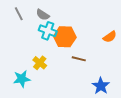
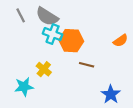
gray semicircle: (43, 15) -> (47, 16), size x1.5

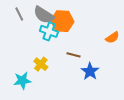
orange hexagon: (71, 41) -> (62, 21), moved
brown line: (87, 65) -> (74, 55), moved
blue star: (111, 94) -> (90, 71), moved

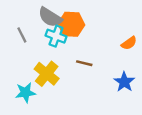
gray line: (19, 14) -> (22, 35), moved
yellow cross: (41, 64) -> (47, 74), size x1.5
blue star: (90, 71) -> (124, 82), moved

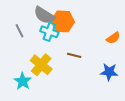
blue star: (124, 82) -> (109, 72), turned -30
cyan star: (25, 93) -> (23, 81), turned -30

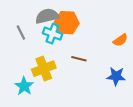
gray semicircle: (44, 15) -> (47, 16), turned 135
yellow cross: (41, 65) -> (44, 69), turned 30

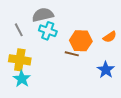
orange hexagon: (67, 23) -> (81, 41), moved
yellow cross: (44, 69) -> (20, 60), moved, turned 30
blue star: (116, 76) -> (106, 70), turned 30

